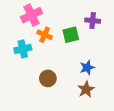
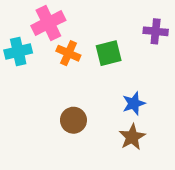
purple cross: (93, 21) -> (156, 31), moved
cyan cross: (23, 49) -> (18, 51), moved

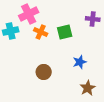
brown star: (132, 137) -> (88, 88), moved

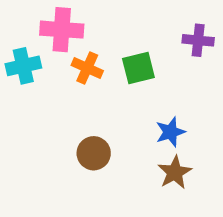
pink cross: (29, 14) -> (62, 30), turned 30
brown star: (88, 88) -> (175, 172), moved

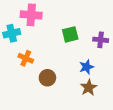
purple cross: (198, 40) -> (101, 40), moved
orange cross: (87, 68) -> (26, 58), moved

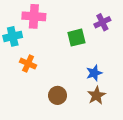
purple cross: (101, 40) -> (102, 22), moved, turned -32
brown circle: (47, 78) -> (58, 95), moved

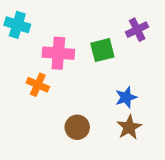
pink cross: (34, 16) -> (58, 53), moved
cyan cross: (13, 36) -> (17, 25), moved, turned 30

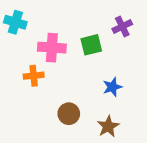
orange cross: (38, 85) -> (34, 76), turned -30
brown star: (129, 127) -> (108, 126), moved

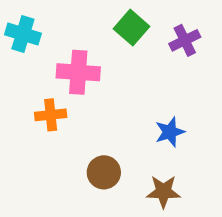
green square: (91, 45) -> (132, 28), moved, turned -35
brown star: (108, 126) -> (163, 192), turned 30

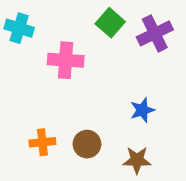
purple cross: (185, 40) -> (155, 33), size x1.4
orange cross: (51, 115) -> (42, 142), moved

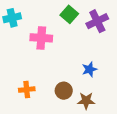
cyan cross: (19, 28) -> (12, 18), turned -30
brown circle: (87, 144) -> (64, 91), moved

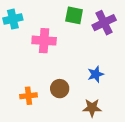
green square: (69, 14) -> (74, 15), turned -30
brown circle: (64, 91) -> (60, 89), moved

